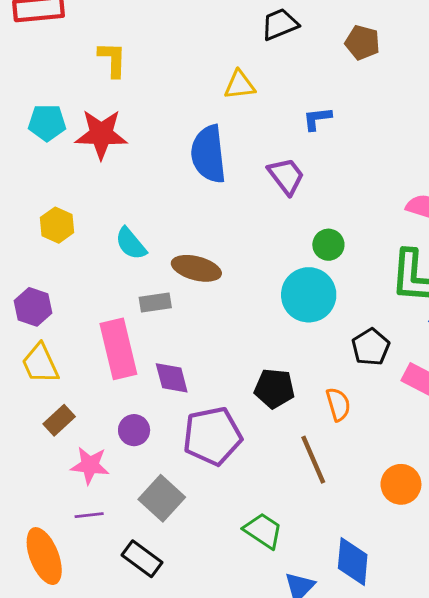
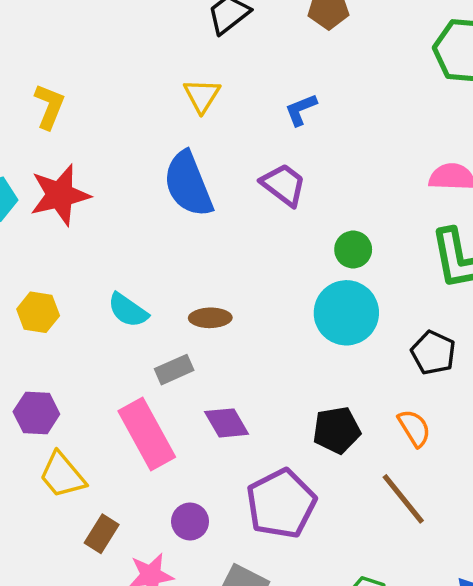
yellow L-shape: (112, 59) -> (49, 106), turned 36
yellow triangle: (240, 85) -> (202, 96), turned -36
brown ellipse: (196, 268) -> (210, 318), size x0.7
purple diamond: (172, 378) -> (227, 423), moved

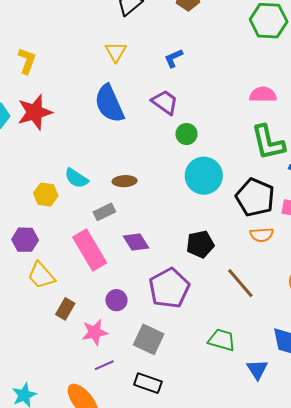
green circle: (353, 250) -> (187, 134), moved
yellow hexagon: (38, 312) -> (46, 195), moved
black pentagon: (433, 353) -> (255, 197), size x1.5
orange semicircle: (414, 428) -> (262, 235), moved, turned 120

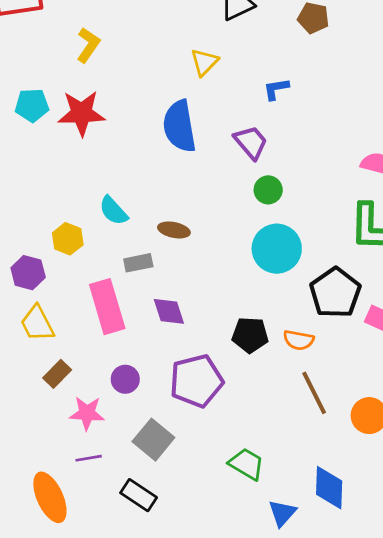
yellow hexagon: (46, 195) -> (68, 239), moved
orange semicircle: (262, 235) -> (299, 340), moved
brown line: (240, 283) -> (314, 393), moved

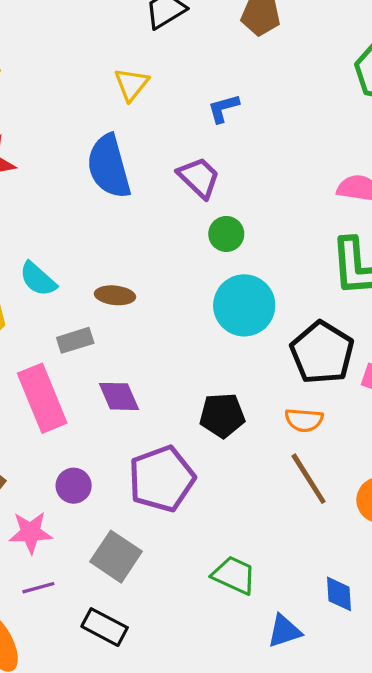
orange semicircle: (299, 340) -> (304, 420), moved
blue diamond: (329, 488) -> (339, 594), size x0.7
blue triangle: (282, 513) -> (284, 631), turned 36

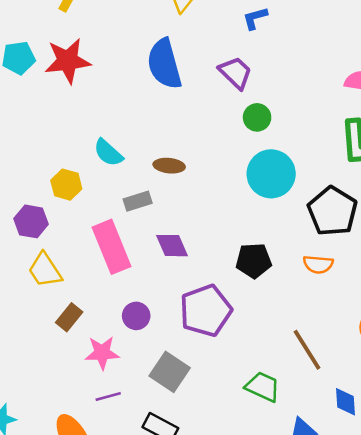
brown line: (309, 479) -> (307, 350), moved

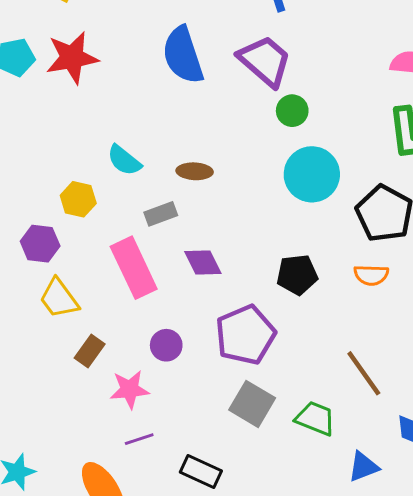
purple trapezoid: (235, 73) -> (265, 61), size x1.4
gray square: (170, 372) -> (252, 404), moved

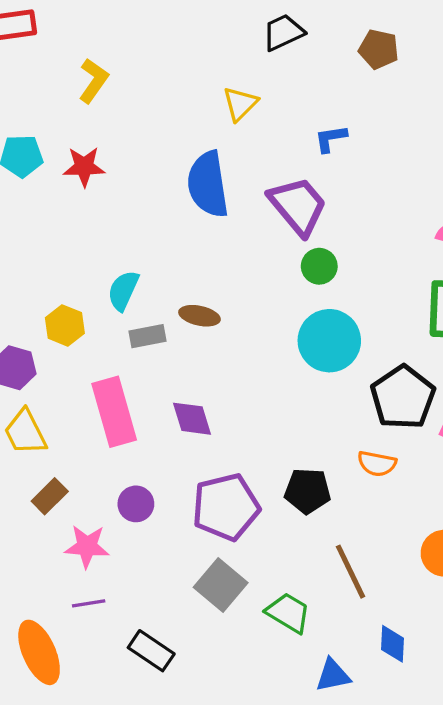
red star: (72, 58) -> (84, 167), size x0.7
cyan semicircle: (124, 160) -> (123, 291), turned 66
gray rectangle: (161, 214) -> (148, 336), moved
black pentagon: (297, 275) -> (308, 491), moved

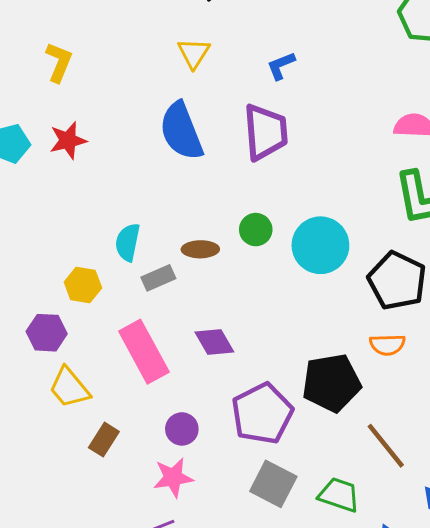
purple trapezoid: (298, 206) -> (265, 132), turned 48
green circle: (319, 266) -> (256, 230), moved
black pentagon: (308, 491) -> (331, 383), size x1.4
pink star: (87, 546) -> (173, 478), moved

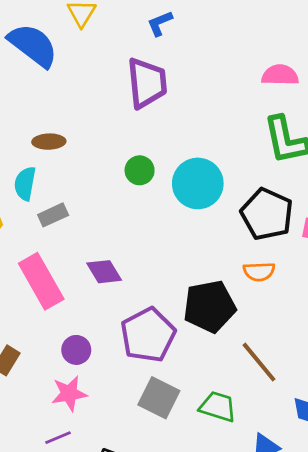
blue semicircle: (181, 131) -> (33, 45), moved, turned 150
brown ellipse: (200, 249) -> (49, 142), moved

